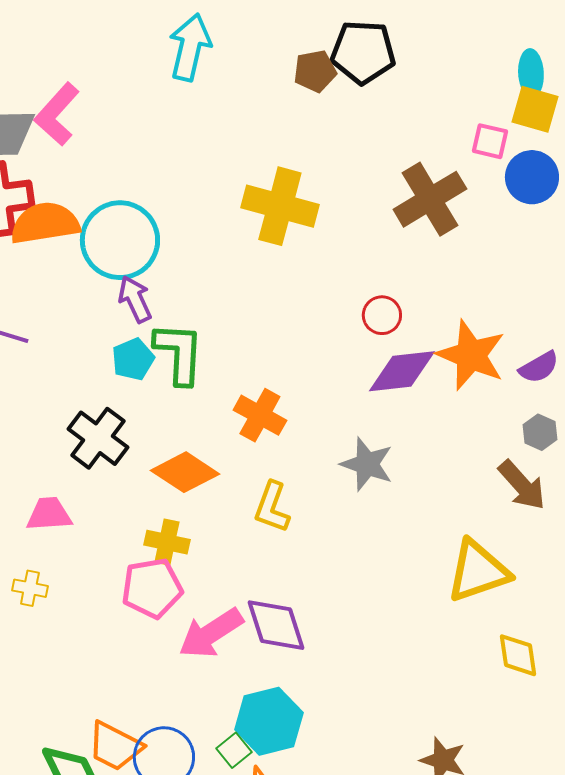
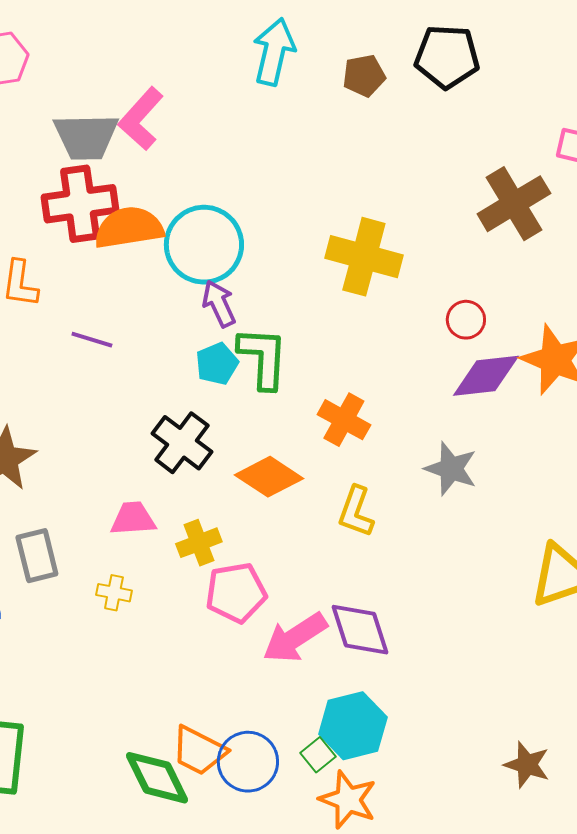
brown pentagon: (315, 71) -> (364, 76), moved
yellow cross: (280, 206) -> (364, 257), moved
yellow cross: (167, 542) -> (199, 543), moved, turned -33

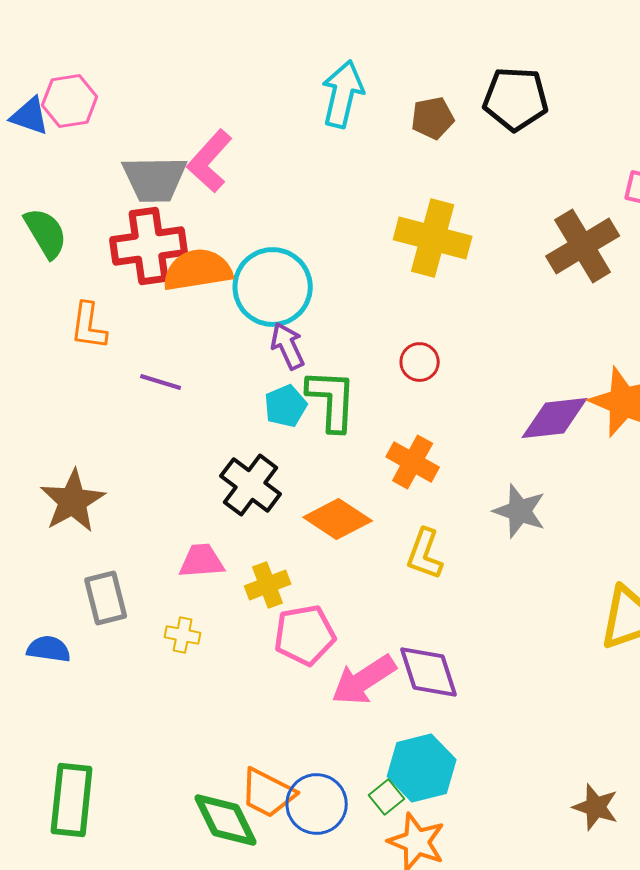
yellow cross: (364, 257) -> (433, 238), moved
red circle: (466, 320) -> (420, 362), moved

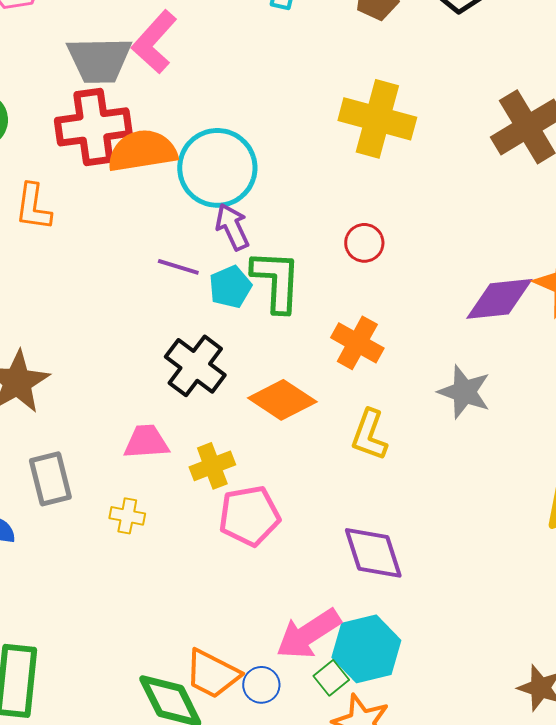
purple line: (161, 382) -> (178, 267), moved
pink arrow: (364, 680) -> (308, 634), moved
blue circle: (317, 804) -> (261, 685), size x0.6

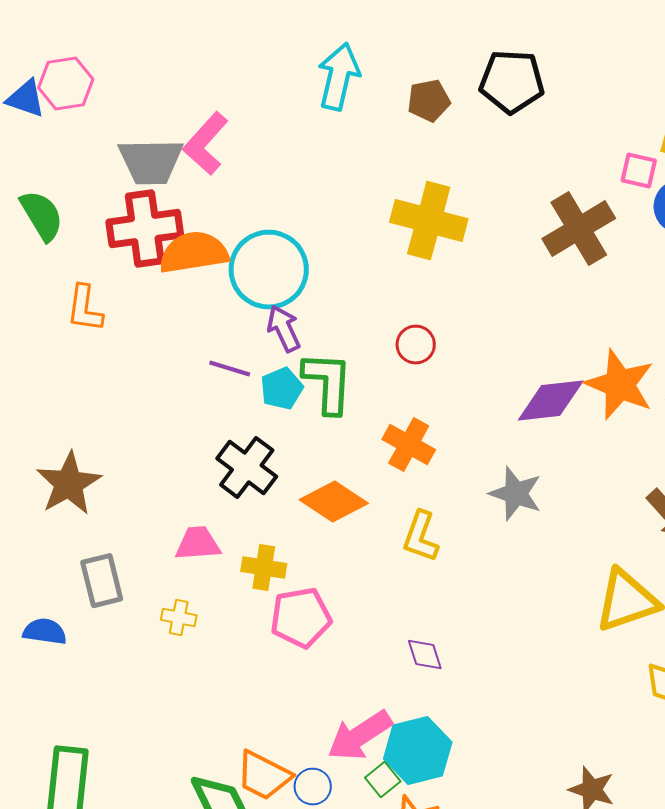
yellow cross: (212, 466) -> (264, 568), turned 30
purple diamond: (373, 553) -> (425, 655), size x0.6

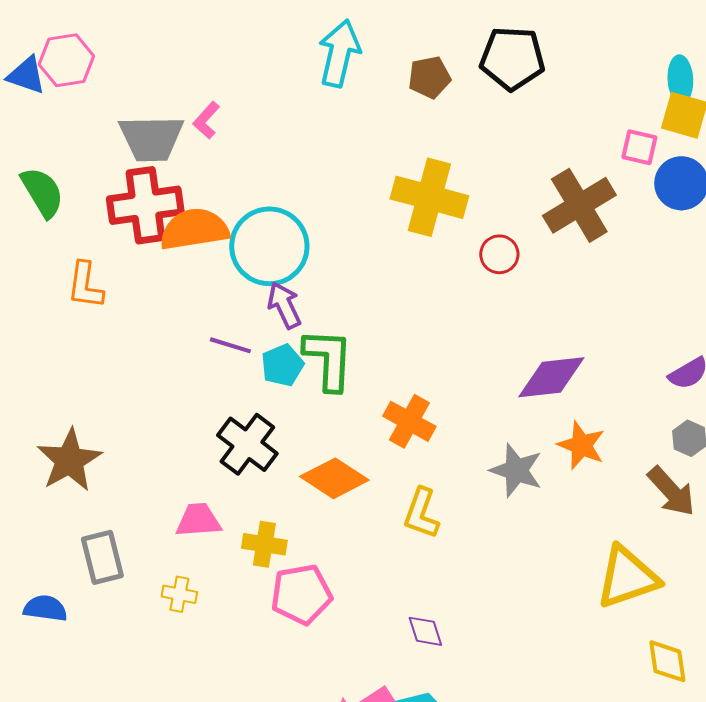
pink L-shape: (206, 144) -> (206, 120), size x0.6
red circle: (416, 345) -> (499, 254), moved
orange star: (620, 385) -> (581, 445), moved, size x0.7

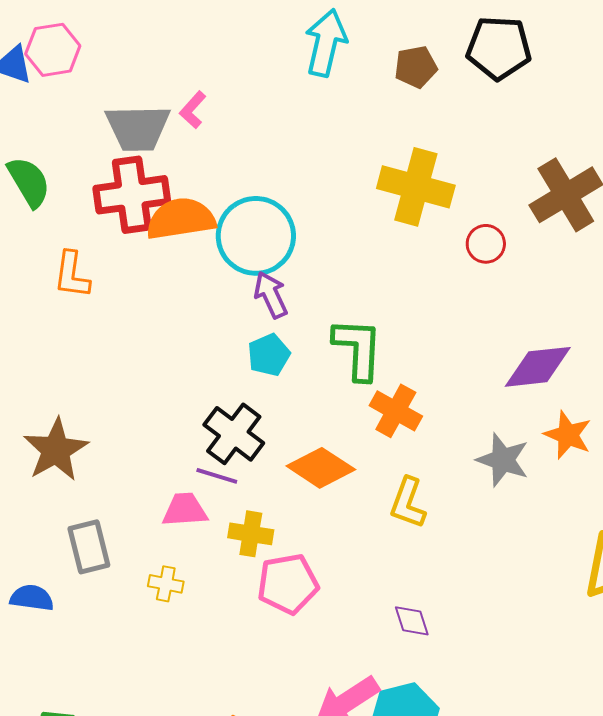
purple line: (230, 345) -> (217, 476), moved
green L-shape: (328, 359) -> (358, 349), moved

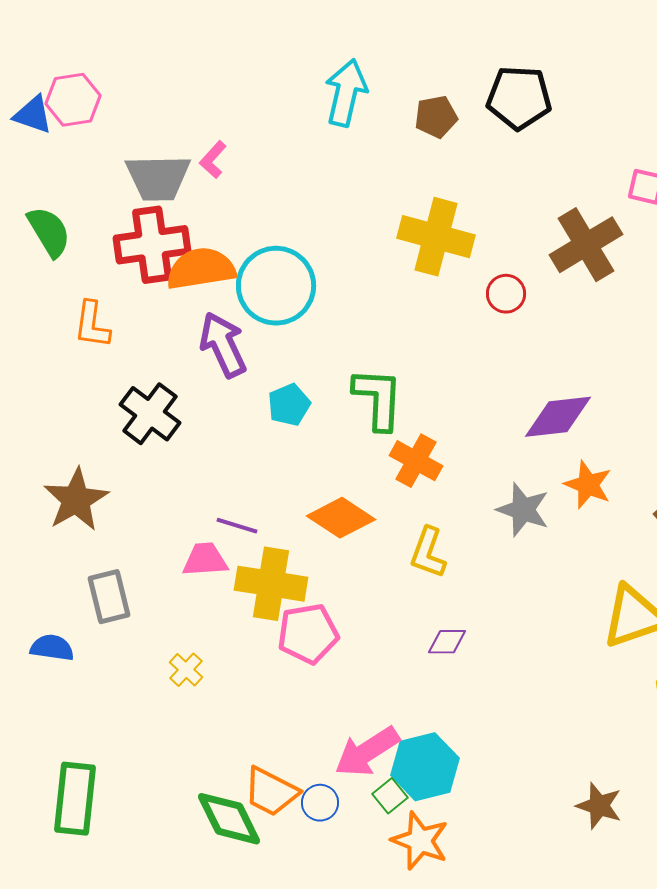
purple arrow: (271, 295) -> (223, 345), moved, size x1.4
black cross: (234, 434) -> (150, 414), moved
yellow cross: (251, 534) -> (271, 584), size x1.6
yellow cross: (166, 584) -> (186, 670), moved, turned 32
purple diamond: (412, 621) -> (447, 642), moved, turned -72

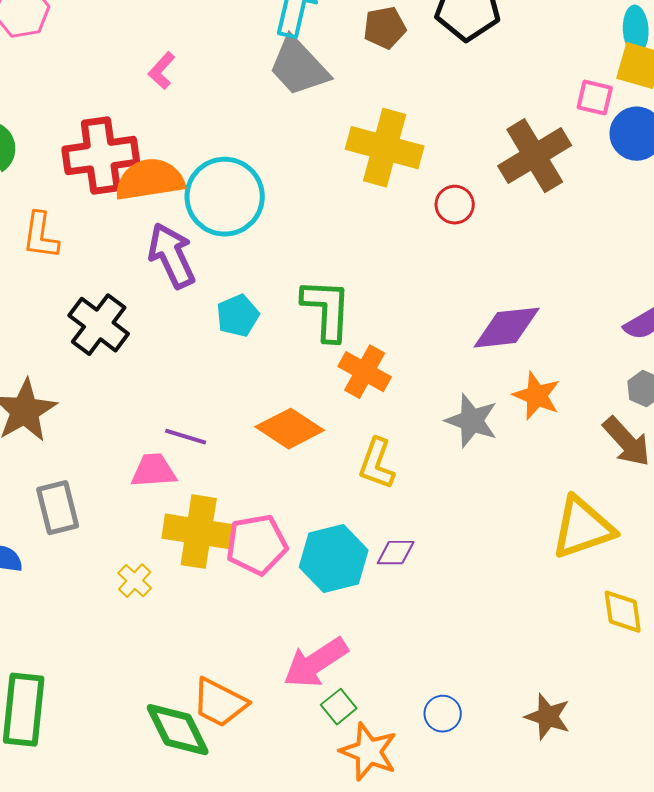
gray trapezoid: (158, 178) -> (299, 67), moved, turned 48
yellow cross: (271, 584) -> (199, 532), moved
cyan hexagon: (425, 767) -> (334, 559), moved
blue circle: (320, 803) -> (443, 714), moved

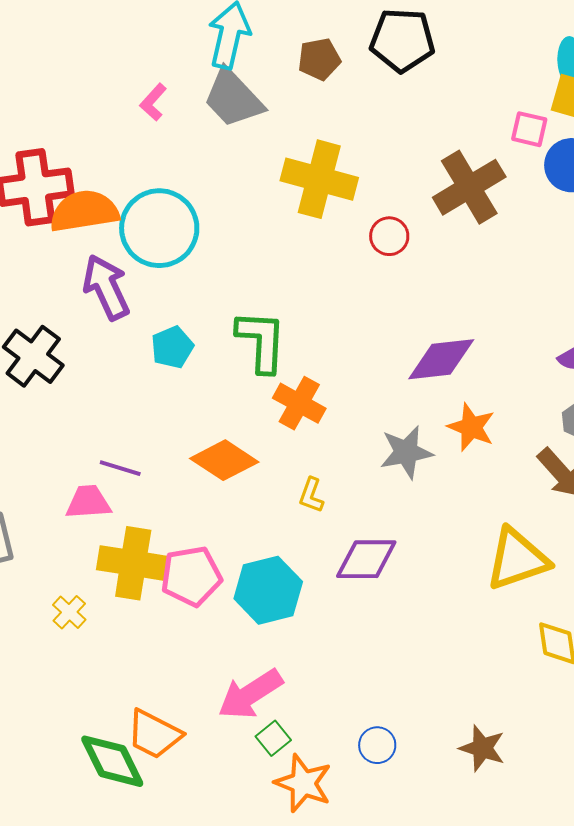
pink L-shape: (162, 71) -> (153, 102), moved
gray star: (472, 421) -> (406, 452), turned -30
yellow L-shape: (377, 464) -> (311, 495), size x0.7
purple diamond: (396, 553) -> (366, 559), moved, size x1.6

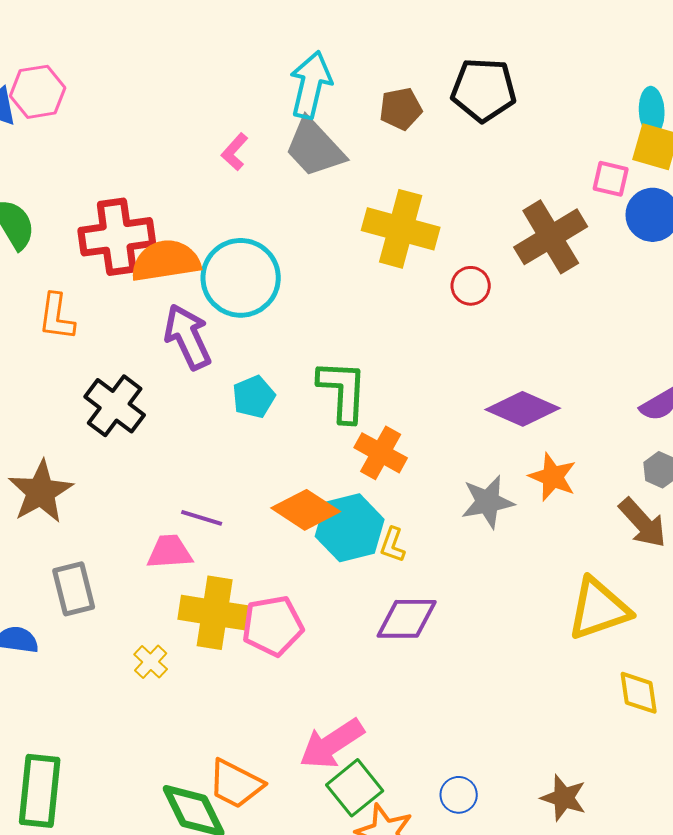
purple diamond: (441, 359) -> (523, 409), turned 30
purple diamond: (366, 559) -> (407, 619), moved
cyan hexagon: (268, 590) -> (350, 528), moved
green square: (273, 738) -> (355, 788), size x1.6

